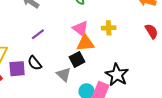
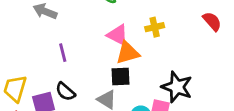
purple line: (38, 34) -> (63, 53), turned -56
black square: (77, 59) -> (121, 77), turned 35

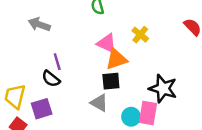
yellow cross: (155, 27) -> (140, 35), turned -35
black semicircle: (65, 92) -> (51, 79), moved

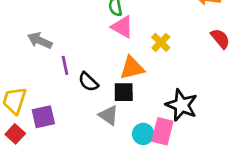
gray arrow: (39, 24) -> (40, 41), moved
pink triangle: (107, 43) -> (122, 27), moved
black semicircle: (51, 79) -> (88, 82), moved

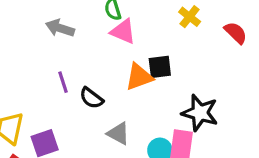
gray arrow: (40, 41) -> (60, 28), moved
yellow cross: (161, 42) -> (190, 17), moved
black square: (124, 92) -> (160, 67), moved

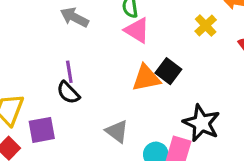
black square: (160, 67) -> (168, 71), turned 35
black semicircle: (91, 98) -> (68, 93), moved

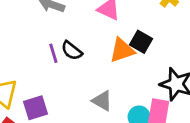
black semicircle: (68, 93) -> (72, 51), moved

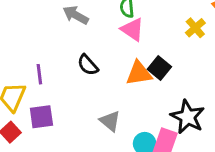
purple line: (53, 53) -> (39, 74), moved

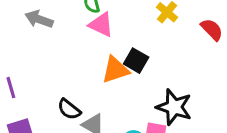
black semicircle: (88, 65) -> (69, 109), moved

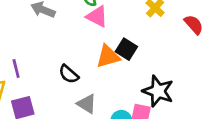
black semicircle: (69, 109) -> (69, 74), moved

